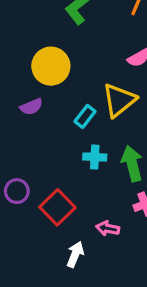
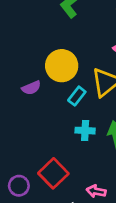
yellow circle: (51, 66) -> (62, 66), moved
purple circle: (17, 191) -> (19, 186), moved

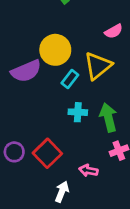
purple semicircle: (31, 88) -> (26, 71), size x1.6
purple circle: (19, 186) -> (14, 152), moved

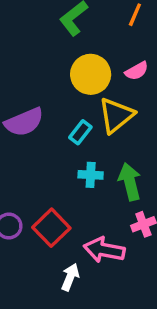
yellow circle: (55, 50) -> (91, 74), moved
pink arrow: (88, 170) -> (104, 250), size x1.6

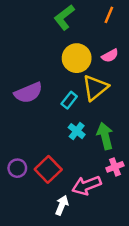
cyan cross: (91, 175) -> (77, 131), turned 35
pink arrow: (104, 250) -> (87, 185), turned -32

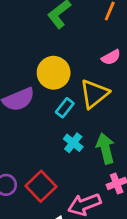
yellow circle: (77, 58) -> (54, 73), moved

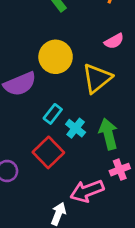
cyan rectangle: (65, 108) -> (53, 114), moved
red square: (41, 186) -> (48, 152), moved

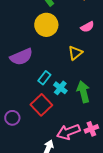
yellow circle: (56, 57) -> (46, 25), moved
yellow triangle: (97, 78) -> (75, 53), size x0.7
pink cross: (120, 170) -> (91, 129), moved

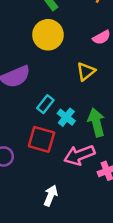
red square: (41, 105) -> (41, 139), turned -30
pink arrow: (68, 132) -> (79, 155), moved

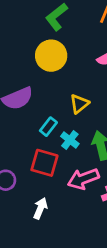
yellow triangle: (86, 71) -> (79, 104), moved
white arrow: (51, 196) -> (40, 208), moved

